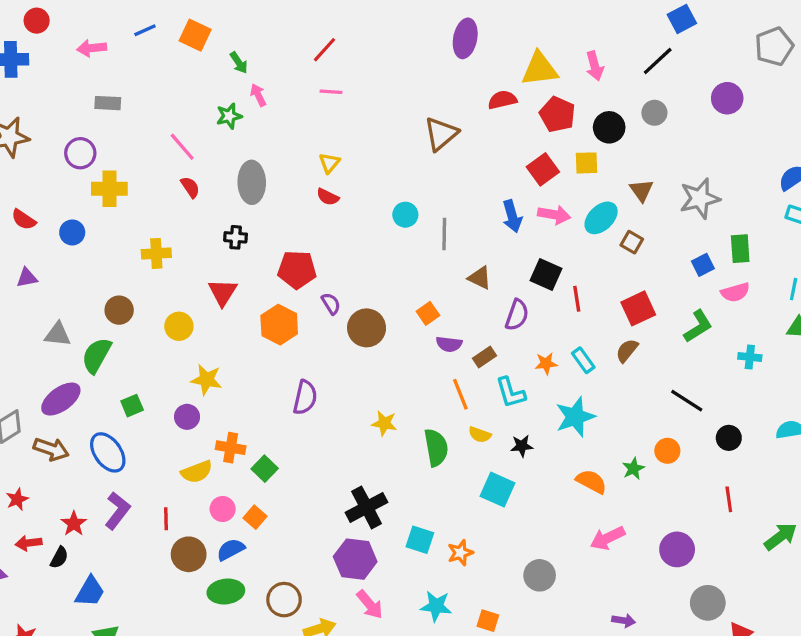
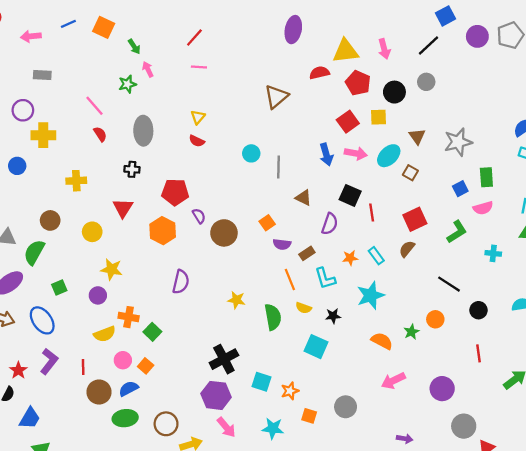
purple circle: (727, 98) -> (477, 36), moved
orange square: (488, 621) -> (309, 416), moved

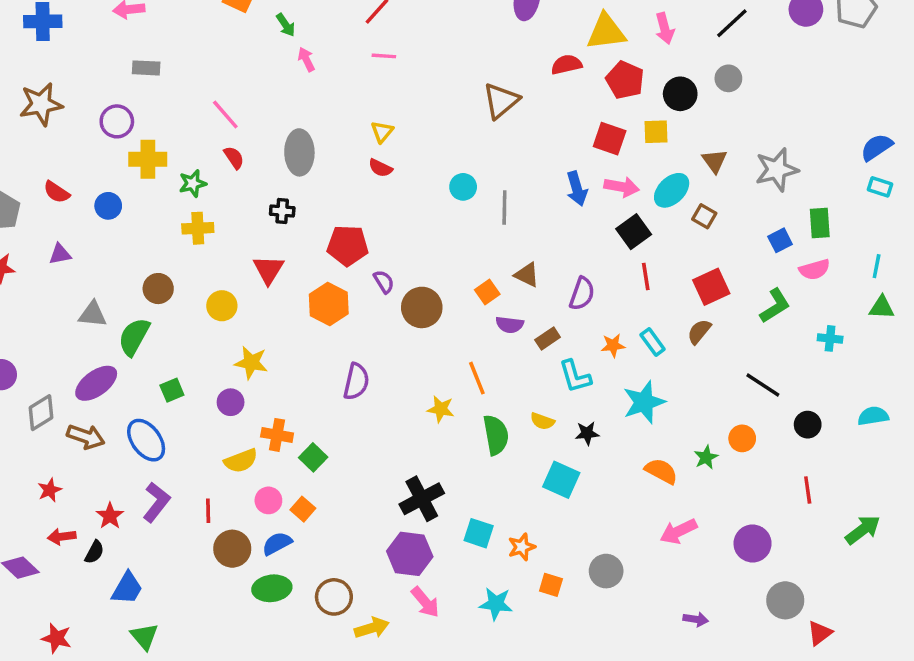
green star: (127, 84) -> (193, 183), moved
red square: (348, 122) -> (610, 139), turned -35
black square: (350, 195) -> (634, 232), moved, turned 30
brown triangle: (304, 198) -> (527, 275), moved
orange line: (290, 280) -> (477, 378), moved

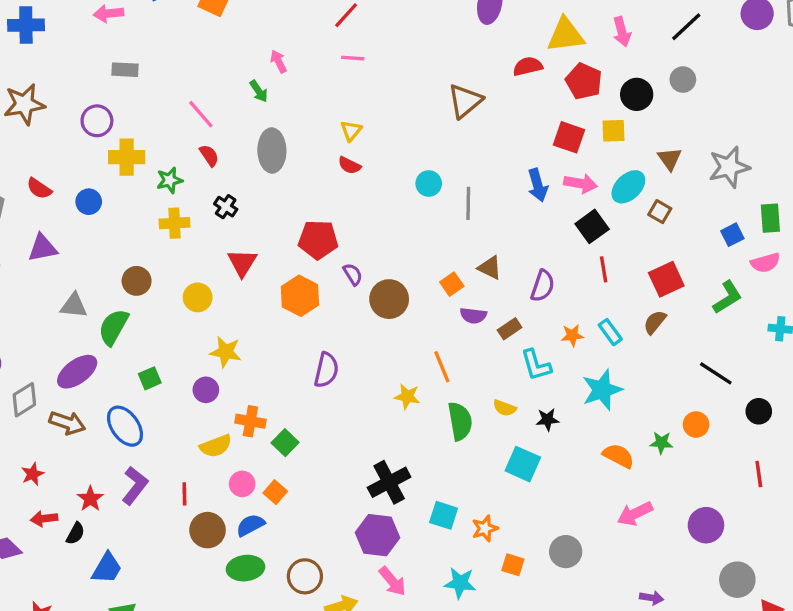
green arrow: (286, 25) -> (259, 91), moved
black cross: (282, 211) -> (226, 207), moved, turned 30
purple triangle: (60, 254) -> (42, 248), size x1.4
green star: (706, 457) -> (661, 443), turned 30

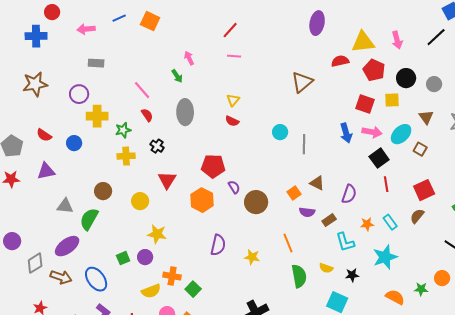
gray circle: (683, 80) -> (434, 84), moved
green square: (150, 378) -> (123, 258), moved
yellow star: (407, 396) -> (252, 257), moved

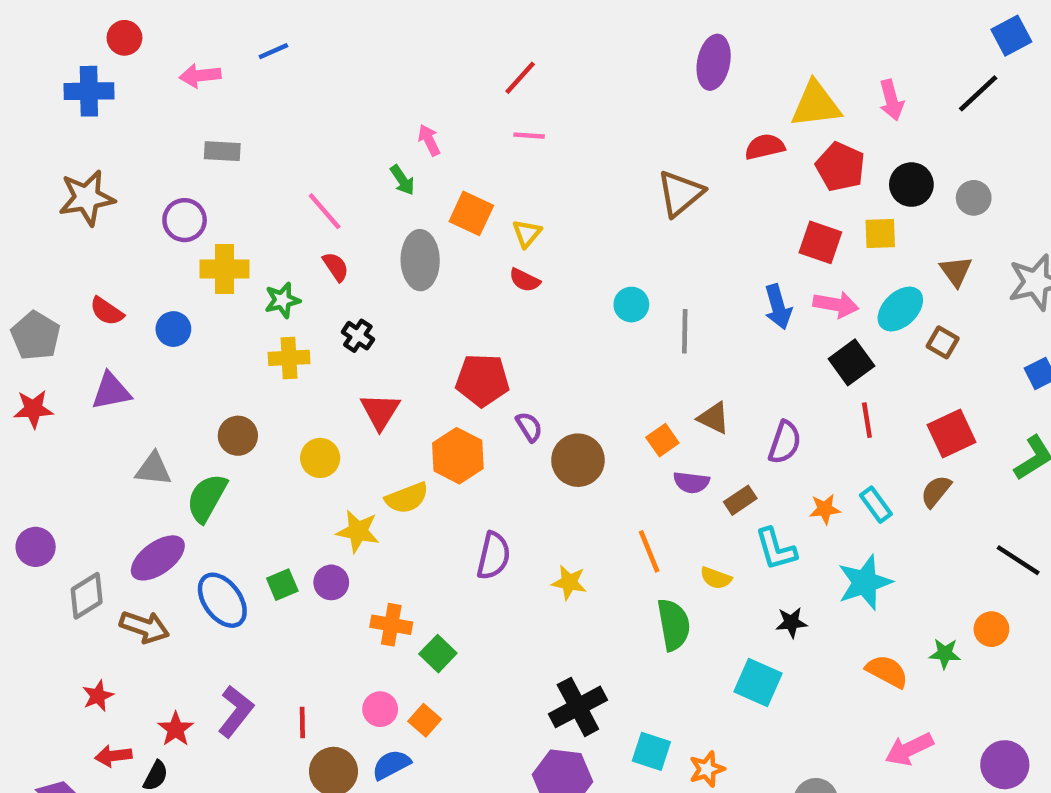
orange square: (150, 21) -> (471, 213), moved
yellow semicircle: (326, 268) -> (716, 578), moved
blue ellipse: (96, 279) -> (222, 600), moved
yellow semicircle: (151, 291) -> (407, 498), moved

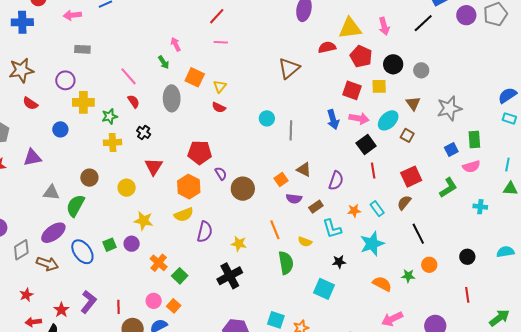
red semicircle: (107, 311) -> (30, 103), moved
yellow semicircle: (407, 498) -> (184, 215), moved
black line: (1018, 560) -> (418, 234), moved, turned 30
orange cross: (391, 625) -> (159, 263), turned 30
black cross: (578, 707) -> (230, 276), moved

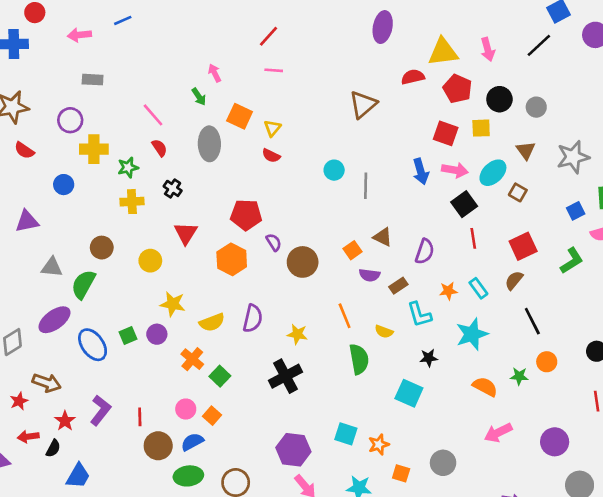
yellow semicircle: (184, 215) -> (212, 322), moved
brown arrow: (47, 264) -> (47, 383), moved

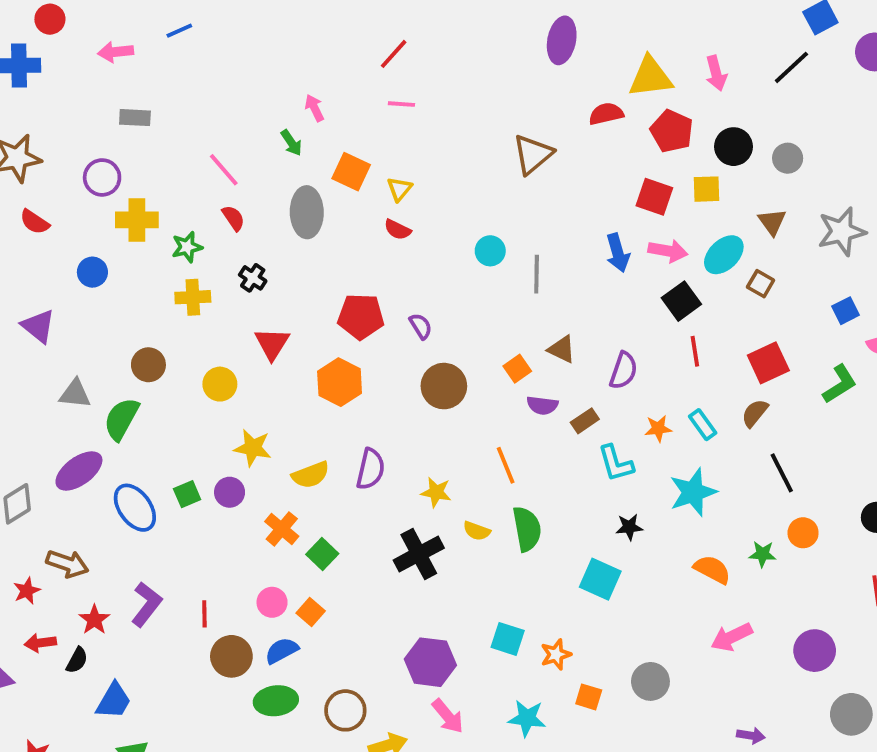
purple triangle: (27, 221) -> (38, 326), turned 50
purple semicircle: (274, 242) -> (421, 326), moved
yellow semicircle: (384, 332) -> (477, 531), moved

